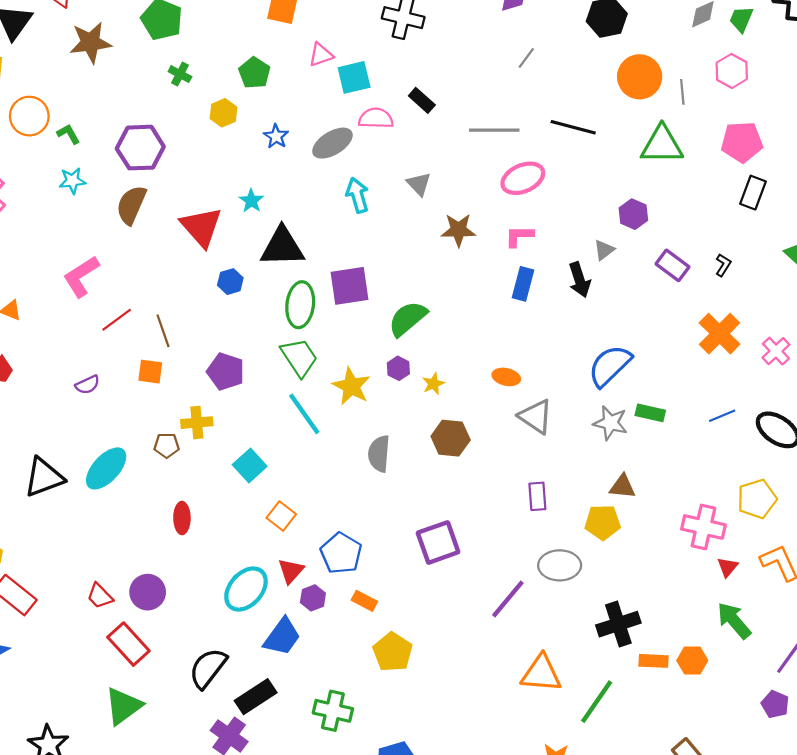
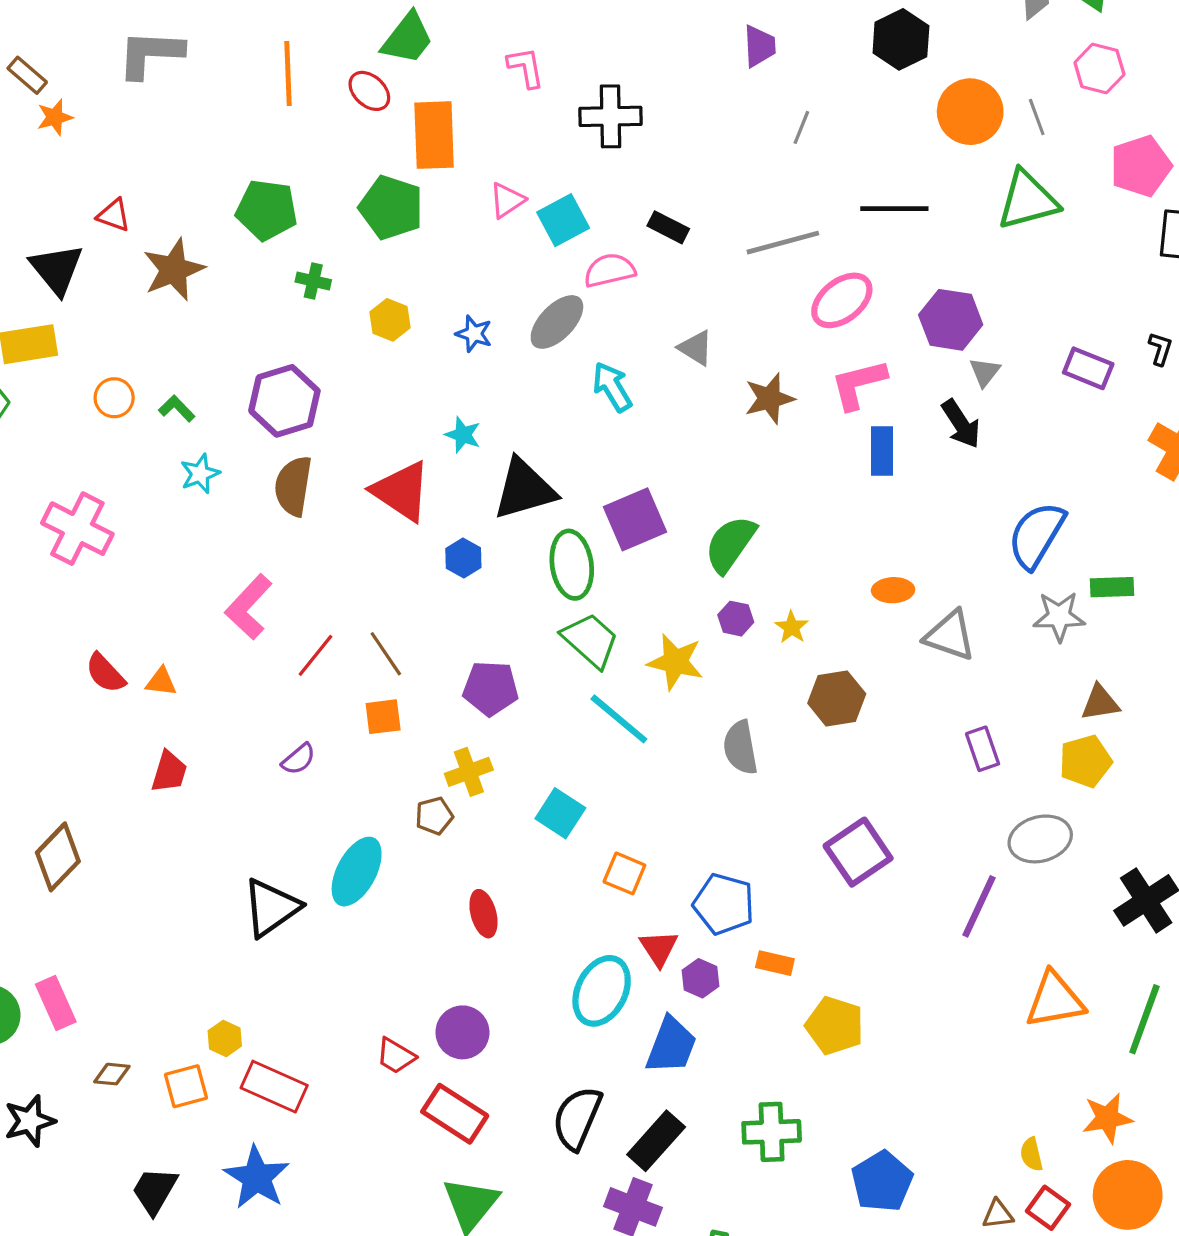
green pentagon: (254, 73) -> (391, 208), moved, size x1.4
orange circle: (29, 116) -> (114, 398), size x0.7
purple hexagon: (633, 214) -> (951, 320), moved, size x1.4
pink L-shape: (519, 236) -> (858, 384), size x1.4

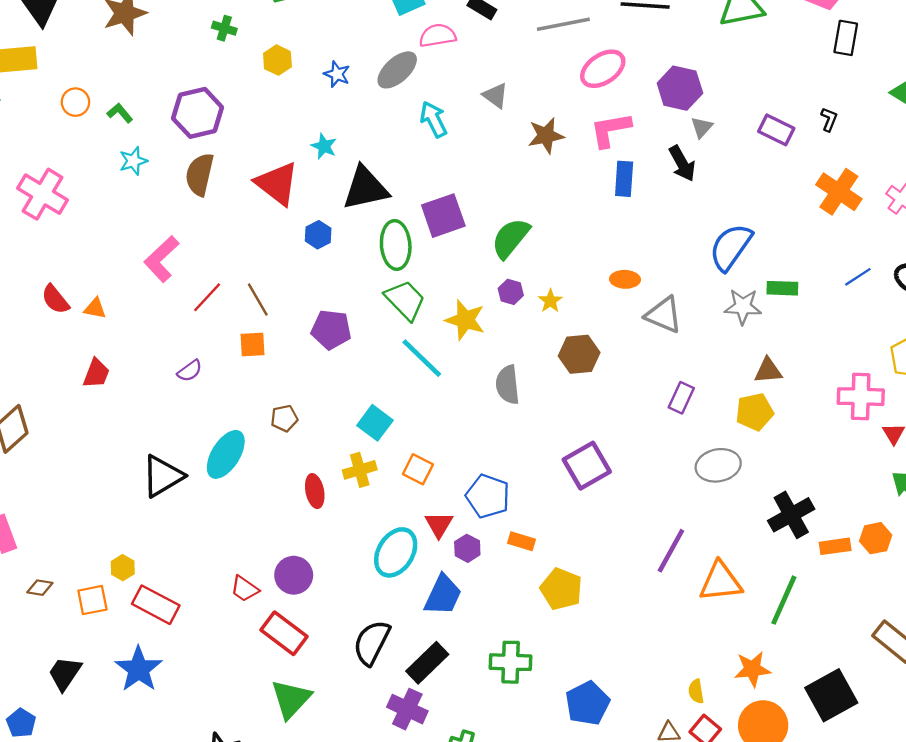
purple rectangle: (983, 749) -> (681, 398), turned 40
yellow cross: (469, 772) -> (360, 470), moved
purple line: (979, 906) -> (671, 551), moved

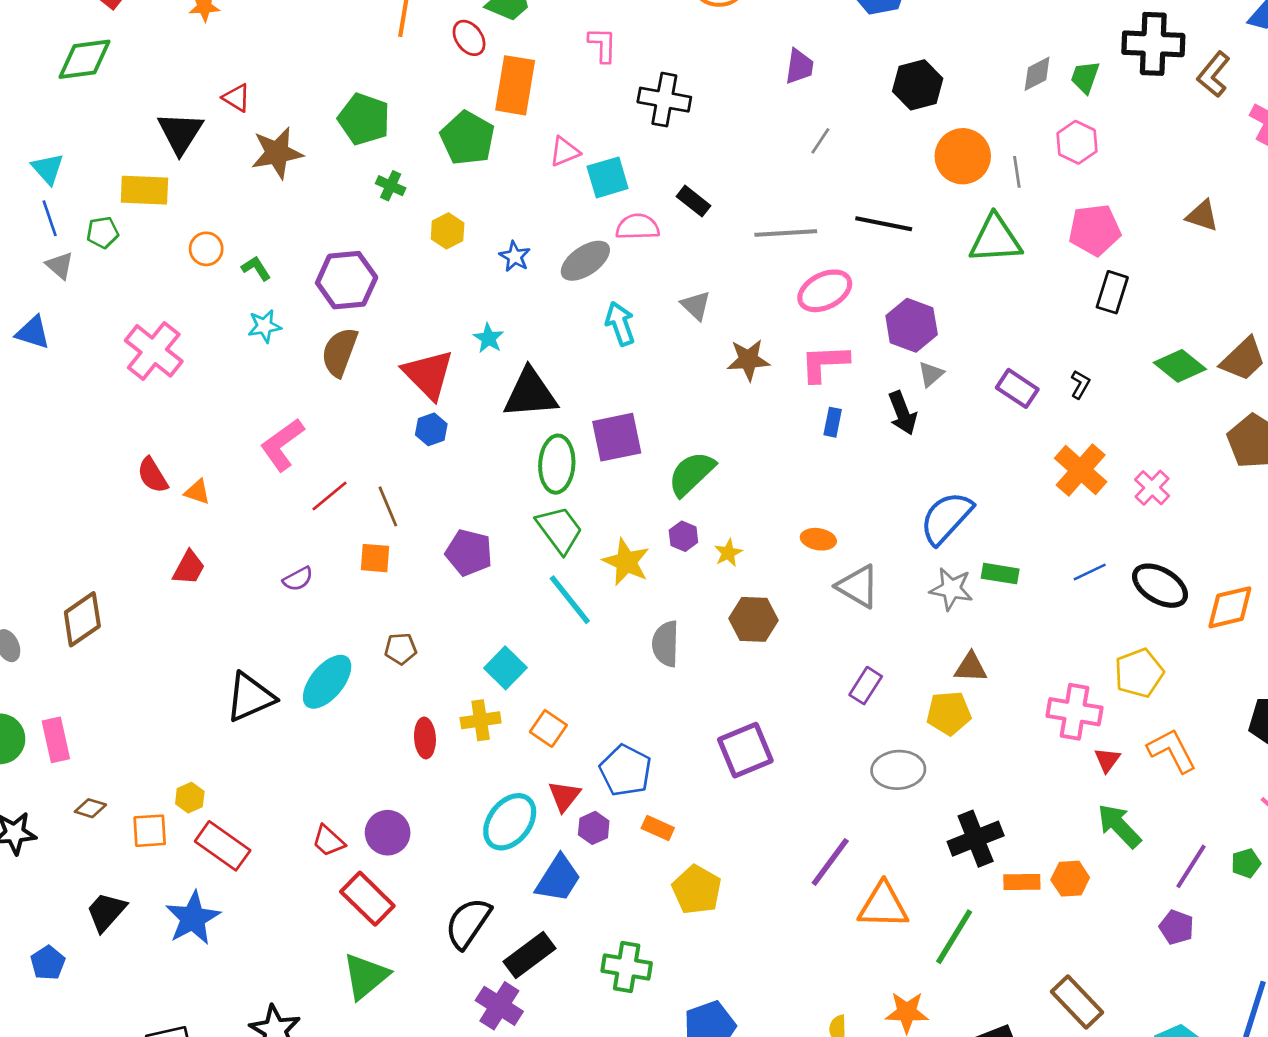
blue rectangle: (624, 179) -> (833, 422), size x0.7
blue hexagon: (318, 235) -> (431, 429), moved

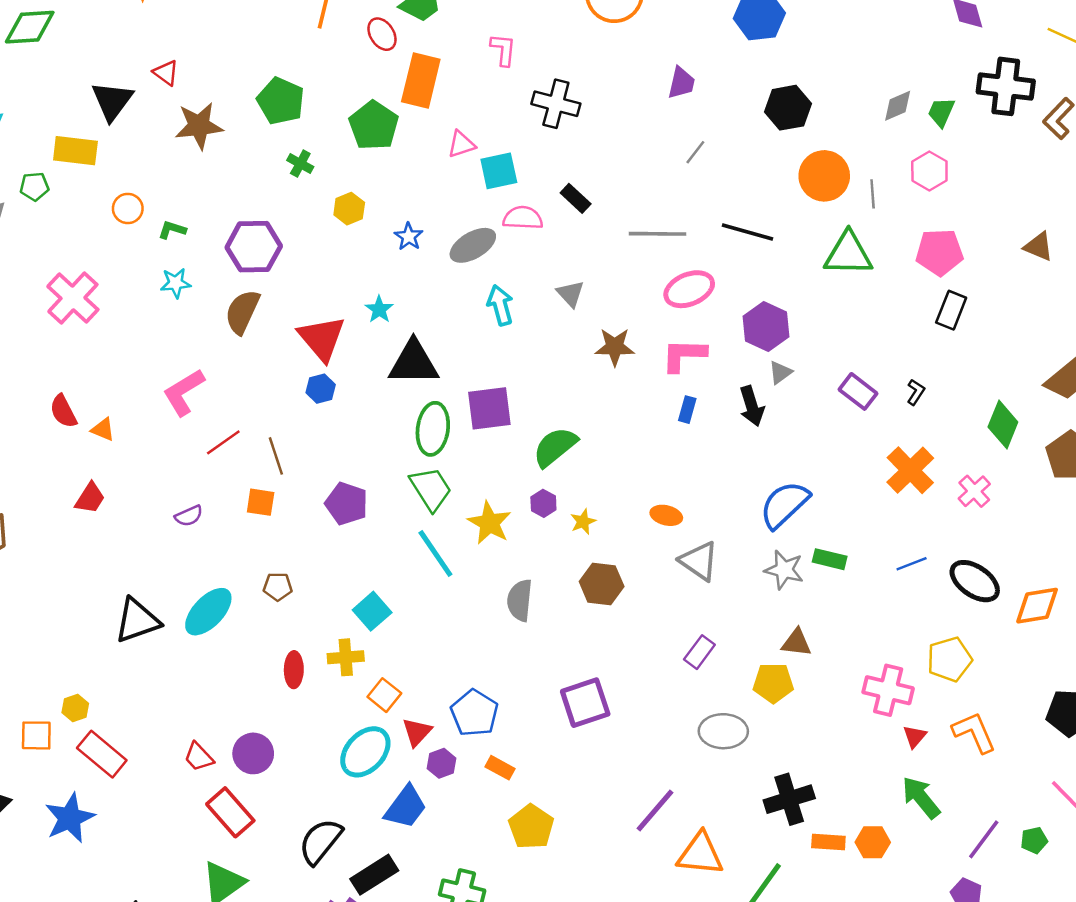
green L-shape: (256, 268) -> (172, 230), turned -44
green diamond: (1180, 366) -> (1003, 424), moved, turned 69
orange square: (548, 728) -> (384, 695), moved

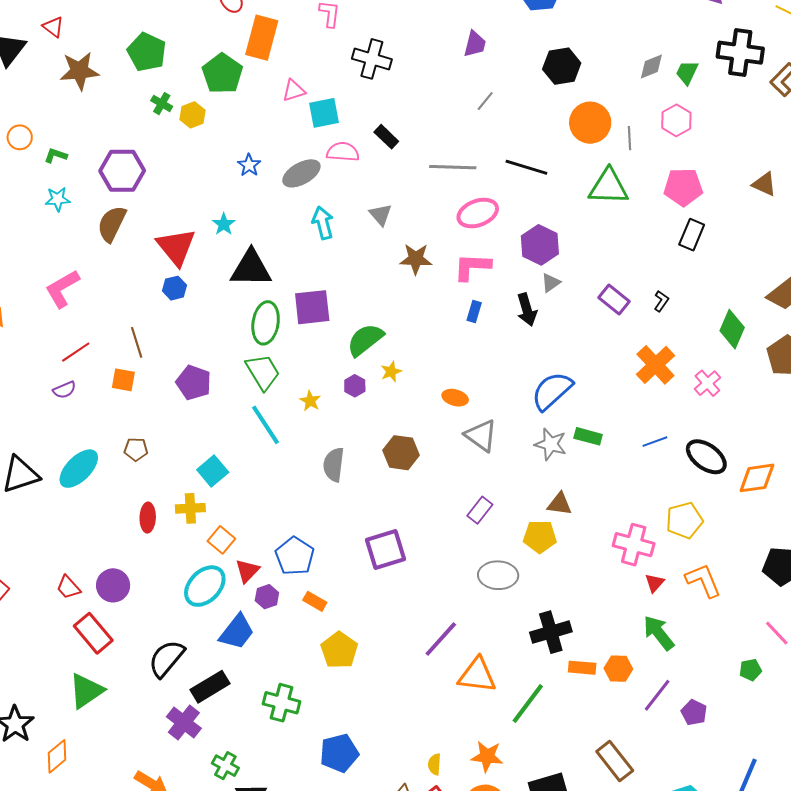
yellow hexagon: (349, 209) -> (192, 115), moved
red line: (223, 442) -> (76, 352), moved
yellow star: (583, 522) -> (391, 372), moved
yellow star: (489, 523) -> (310, 401), size x0.6
purple line: (984, 839) -> (657, 695), moved

